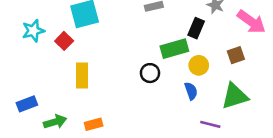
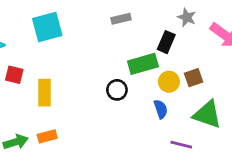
red square: (64, 41) -> (14, 75), moved, turned -30
brown square: (236, 55) -> (194, 78), moved
green triangle: (235, 96) -> (207, 115), turned 36
orange rectangle: (94, 124) -> (47, 136), moved

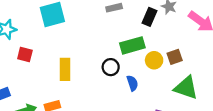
black rectangle: (166, 42) -> (150, 17), moved
yellow rectangle: (44, 93) -> (65, 69), moved
blue semicircle: (161, 109) -> (132, 83), moved

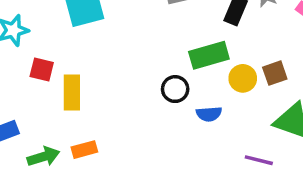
yellow rectangle: (65, 69) -> (72, 93), moved
blue semicircle: (132, 83) -> (209, 114), turned 105

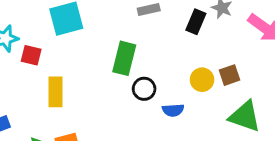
green rectangle: (209, 55) -> (124, 58), moved, turned -60
red square: (42, 69) -> (31, 55), moved

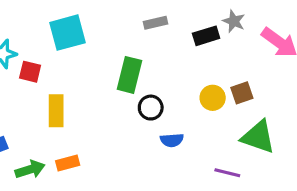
black rectangle: (196, 22) -> (206, 36), turned 50
blue semicircle: (173, 110) -> (172, 140), moved

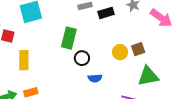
black rectangle: (206, 36) -> (106, 13), moved
green triangle: (258, 137) -> (148, 76), turned -30

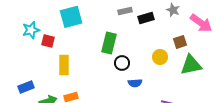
brown square: (138, 49) -> (180, 42), moved
green triangle: (148, 76) -> (191, 65), moved

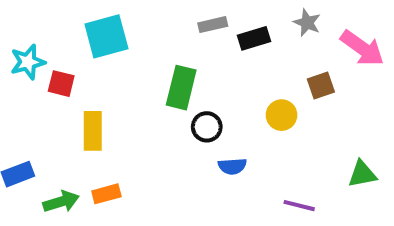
green triangle: (191, 65) -> (362, 174), moved, size x0.7

